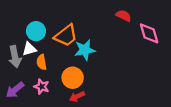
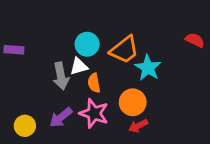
red semicircle: (124, 16) -> (195, 40), moved
cyan star: (85, 50) -> (148, 68), turned -30
pink star: (42, 87) -> (94, 113), size x1.5

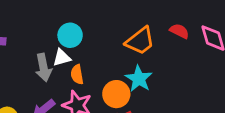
orange trapezoid: (124, 50) -> (140, 41), moved
cyan star: (148, 68) -> (139, 79), moved

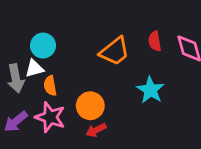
red semicircle: (179, 31) -> (155, 41), turned -126
cyan star: (139, 79) -> (150, 90), moved

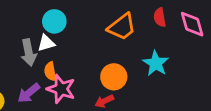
orange semicircle: (50, 86) -> (50, 71), moved
orange circle: (90, 106) -> (114, 77), moved

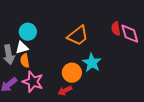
red semicircle: (160, 17) -> (116, 29), moved
cyan star: (156, 63) -> (92, 63), moved
orange semicircle: (50, 71) -> (25, 61), moved

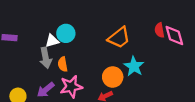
white triangle: (22, 48) -> (52, 41), moved
pink star: (33, 82) -> (71, 87), turned -30

